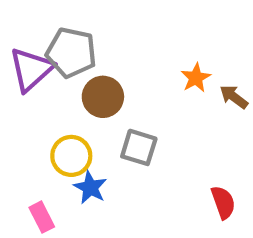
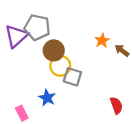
yellow circle: (71, 156) -> (60, 66), moved

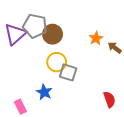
brown circle: (54, 50) -> (53, 34), moved

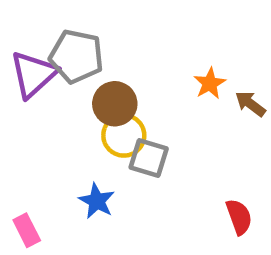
brown circle: (53, 34) -> (115, 104), moved
pink rectangle: (20, 107) -> (27, 230), moved

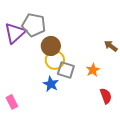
orange star: (210, 83) -> (93, 70), moved
blue star: (97, 201) -> (51, 84), moved

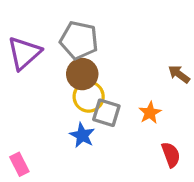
gray pentagon: (34, 25) -> (79, 40), moved

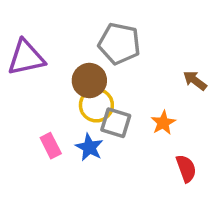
gray pentagon: (79, 40) -> (119, 44), moved
purple triangle: (24, 53) -> (26, 58), turned 30
pink rectangle: (19, 164) -> (51, 146), moved

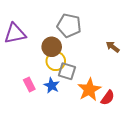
orange star: (163, 123) -> (89, 90), moved, size x1.6
red semicircle: (186, 168) -> (108, 98), turned 56

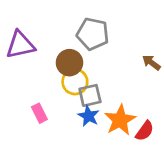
gray square: (67, 71) -> (90, 95), turned -30
blue star: (52, 85) -> (89, 116), moved

